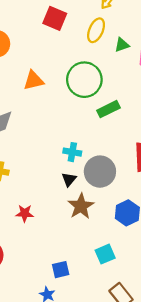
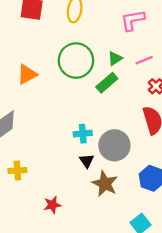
green triangle: (122, 45) -> (115, 59), moved

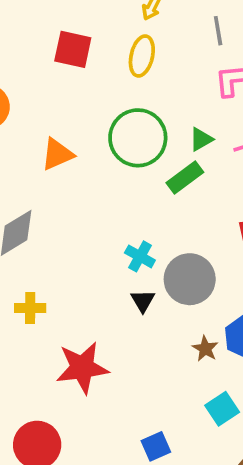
cyan cross: (83, 134) -> (140, 256), turned 30
brown star: (105, 184) -> (205, 349), moved, size x0.6
red star: (52, 205) -> (82, 368), size x1.8

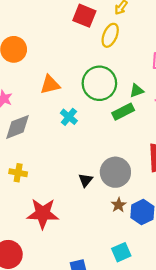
red square: (73, 49) -> (84, 16), moved
cyan cross: (140, 256) -> (69, 117), moved
brown star: (205, 349) -> (119, 205), moved

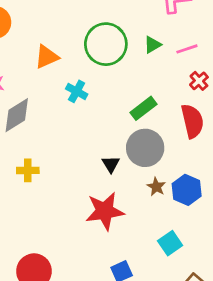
green rectangle: (123, 112) -> (144, 108), moved
red star: (43, 213) -> (105, 211), moved

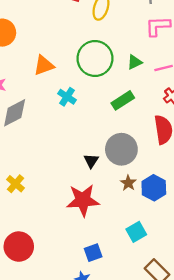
green rectangle: (144, 108) -> (123, 100), moved
yellow cross: (28, 170) -> (16, 184), moved, turned 36

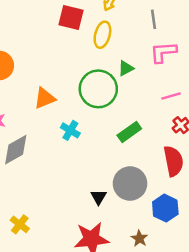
green triangle: (135, 62) -> (126, 68), moved
brown star: (128, 183) -> (139, 238), moved
blue hexagon: (154, 188) -> (165, 208), moved

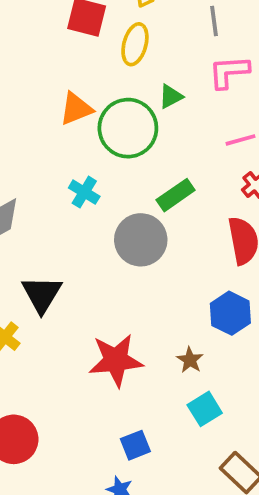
orange triangle: (45, 98) -> (76, 109), moved
gray circle: (130, 184) -> (141, 240), moved
black triangle: (99, 197) -> (42, 294), moved, size x1.6

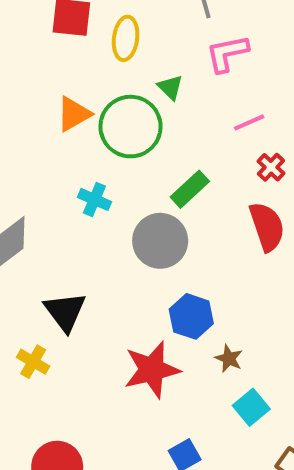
green triangle: (171, 96) -> (170, 87), turned -40
blue hexagon: (230, 313) -> (191, 316), moved

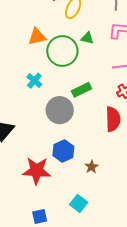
green triangle: (170, 87) -> (87, 38), turned -48
brown star: (229, 359) -> (92, 167), moved
cyan square: (251, 407) -> (79, 203), turned -30

